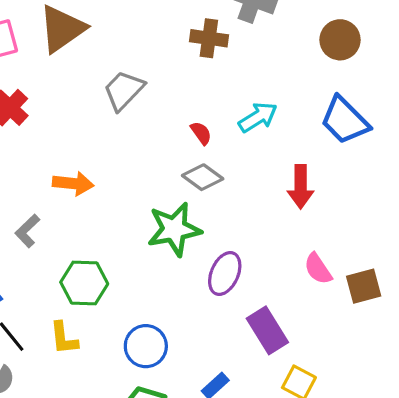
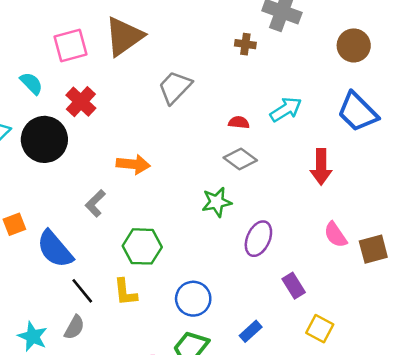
brown cross: (209, 38) -> (245, 44), size x0.7
red semicircle: (201, 133) -> (239, 122), turned -48
green star: (174, 229) -> (217, 202), size x0.7
purple rectangle: (267, 330) -> (294, 286), size x0.7

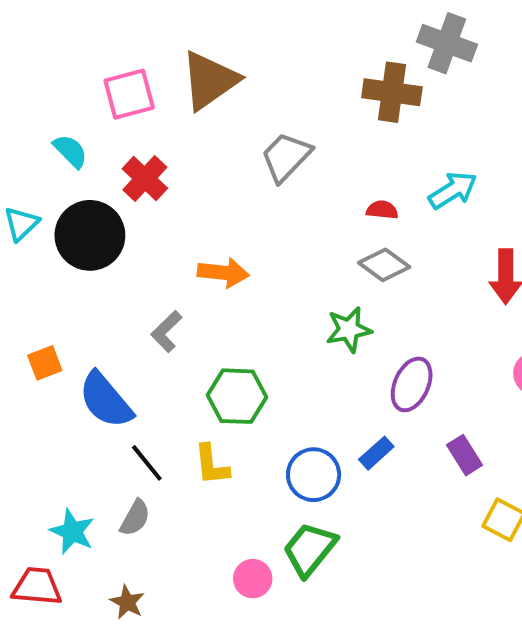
brown cross: (245, 44) -> (392, 92), size x1.8
blue rectangle: (251, 331) -> (376, 453), moved

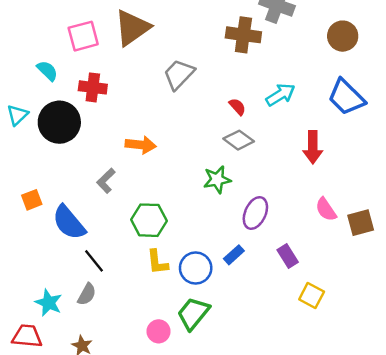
red cross: (145, 179) -> (93, 87), turned -36
red semicircle: (382, 210) -> (237, 107), turned 42
yellow L-shape: (212, 465) -> (157, 262), moved

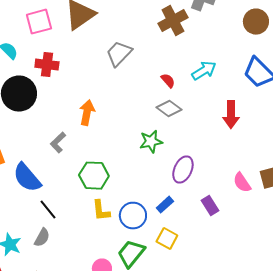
brown cross: (243, 35) -> (173, 21), turned -36
orange arrow: (141, 145) -> (87, 113), turned -85
pink semicircle: (326, 209) -> (242, 183), moved
yellow square: (312, 295) -> (167, 239), moved

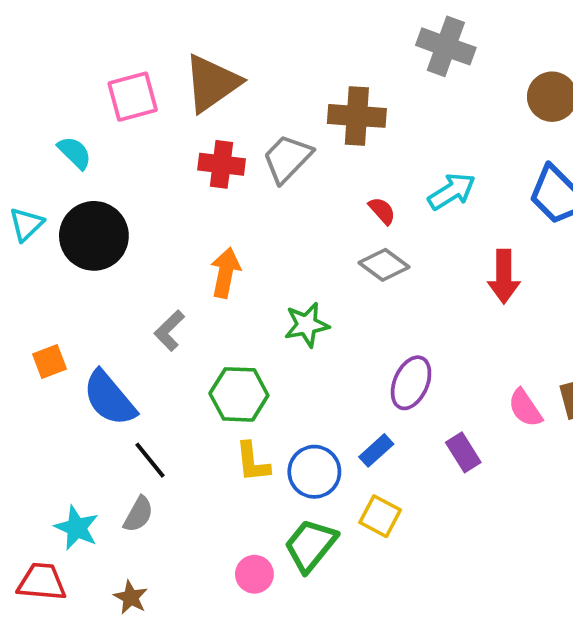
brown cross: (173, 21) -> (357, 116), moved, turned 32
red cross: (47, 65) -> (222, 164), moved
green star: (151, 142) -> (307, 325), moved

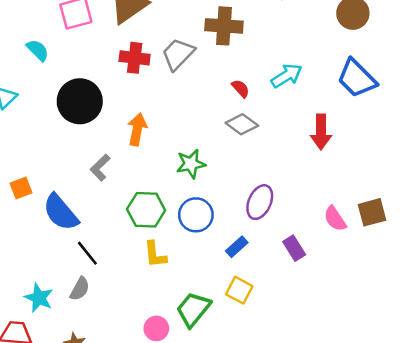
black circle: (94, 236) -> (80, 101), moved
blue circle: (314, 472) -> (196, 215), moved

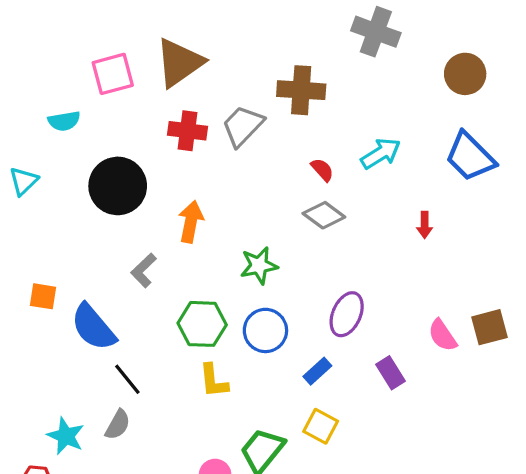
cyan semicircle: (38, 50) -> (64, 121), turned 125
red arrow: (321, 132) -> (425, 225), size x0.6
orange square: (21, 188) -> (43, 296), turned 30

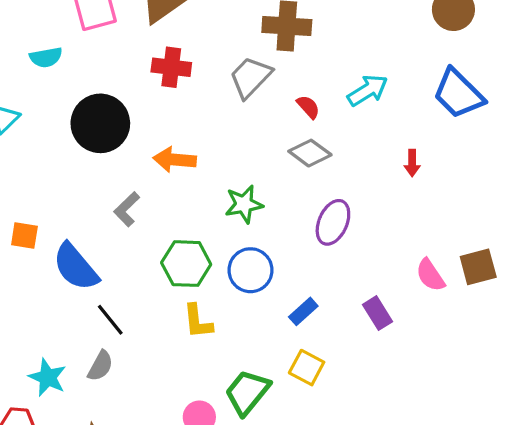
gray trapezoid: (243, 126) -> (250, 77), moved
orange arrow: (191, 222) -> (175, 160), turned -96
purple ellipse: (347, 314) -> (333, 222), moved

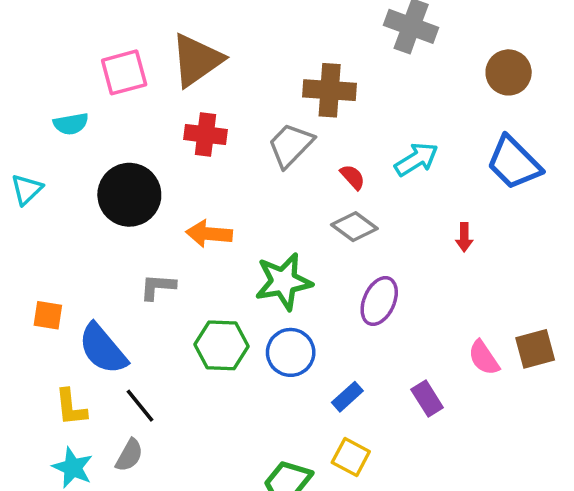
green star: (244, 204) -> (284, 282), size x1.4
gray L-shape: (127, 209) -> (158, 287), turned 48
yellow L-shape: (198, 321) -> (71, 407), moved

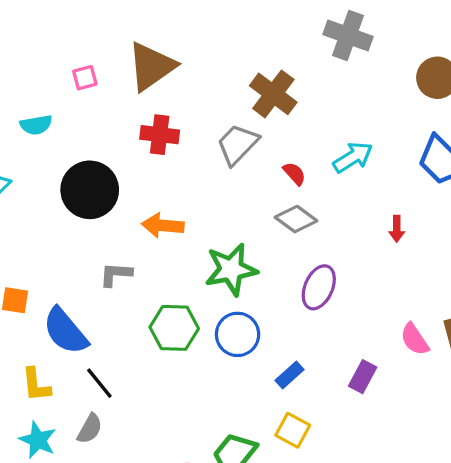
pink square: (124, 72) -> (85, 78), size x0.6
brown cross: (330, 90) -> (273, 94), turned 33
purple rectangle: (427, 398) -> (363, 377), turned 60

